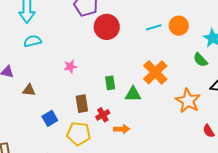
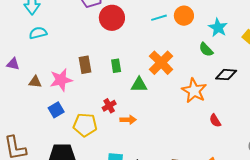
pink star: (70, 67) -> (61, 80), moved, size x1.6
green rectangle: (110, 83) -> (116, 66), moved
brown rectangle: (82, 104) -> (85, 65), moved

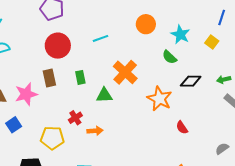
red circle: (112, 18) -> (58, 46), moved
cyan line: (159, 18) -> (100, 38), moved
blue square: (56, 110) -> (14, 125), moved

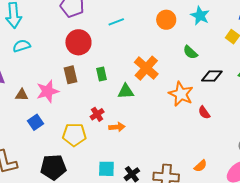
cyan star: (180, 35) -> (200, 16), moved
cyan line: (100, 38) -> (116, 22), moved
red semicircle: (182, 128) -> (204, 113), moved

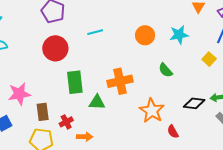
cyan star: (200, 16) -> (179, 35), turned 30
orange cross: (146, 68) -> (120, 81), turned 30
green rectangle: (102, 74) -> (75, 82), size x1.6
brown rectangle: (71, 75) -> (43, 112), moved
black diamond: (212, 76) -> (194, 103), moved

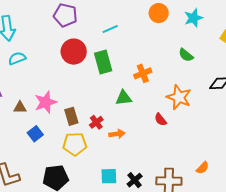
orange circle: (145, 35) -> (159, 13), moved
orange cross: (120, 81) -> (143, 73), size x0.7
green rectangle: (75, 82) -> (103, 62), moved
red semicircle: (173, 132) -> (160, 120), moved

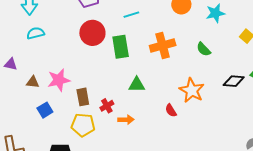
orange cross: (143, 73) -> (163, 46), moved, size x1.4

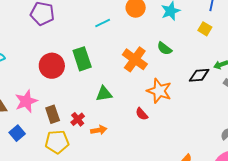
cyan line: (131, 15) -> (103, 23), moved
red circle: (92, 33) -> (52, 66), moved
orange cross: (163, 46) -> (135, 59), moved, turned -30

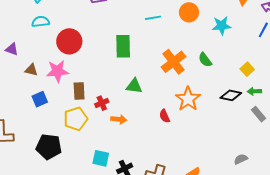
yellow square: (205, 29) -> (247, 69), moved
red circle: (52, 66) -> (69, 41), moved
yellow pentagon: (57, 142) -> (76, 119), turned -30

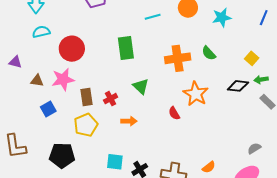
orange cross: (174, 62) -> (178, 58), turned 35
green triangle: (134, 86) -> (141, 86), turned 42
red cross: (102, 103) -> (111, 99), moved

